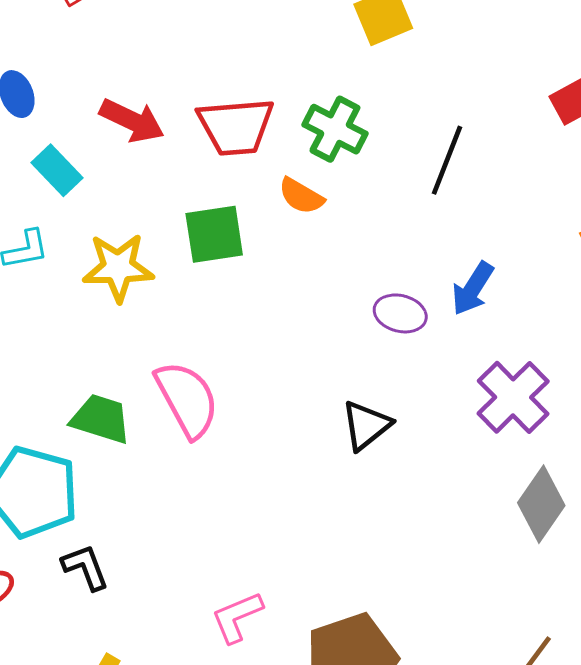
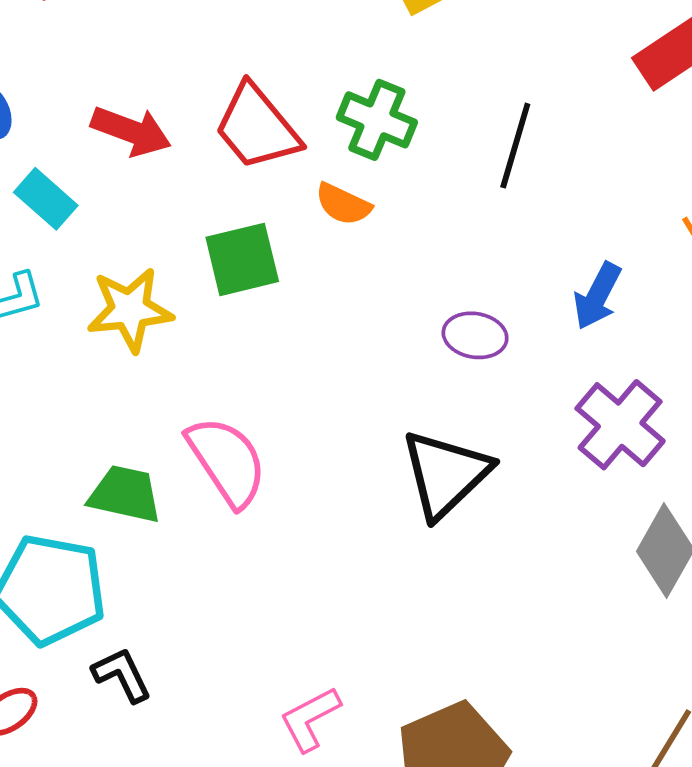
red trapezoid: (236, 127) -> (257, 127), turned 60
blue arrow: (473, 289) -> (597, 296), moved
black triangle: (366, 425) -> (446, 474), size x1.5

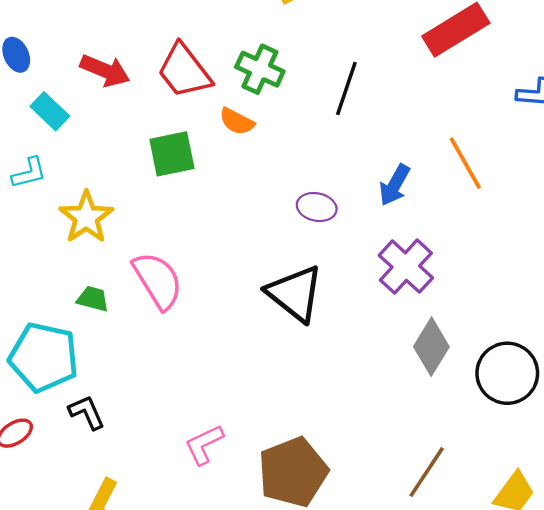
yellow star: (130, 310) -> (86, 217), moved, turned -30
black triangle: (446, 474) -> (295, 294), turned -40
green trapezoid: (125, 494) -> (93, 299), size x0.7

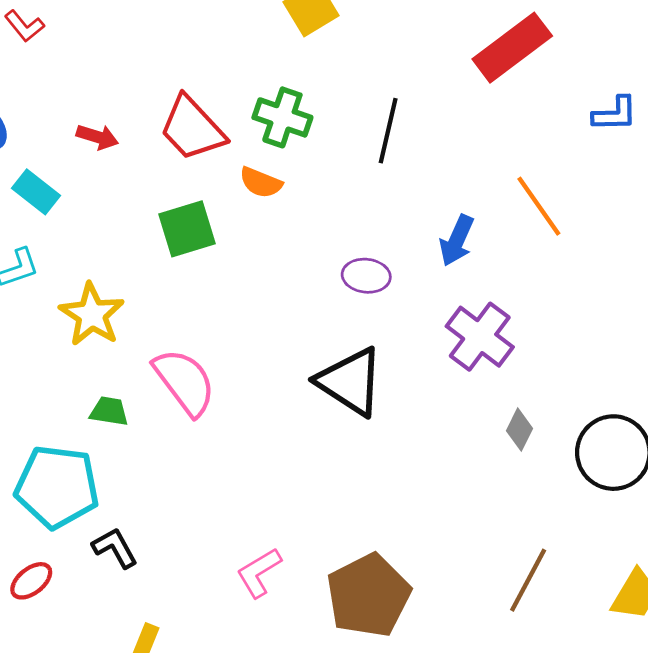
red arrow: (105, 71) -> (97, 137), size x0.7
gray diamond: (431, 347) -> (520, 430), size x0.6

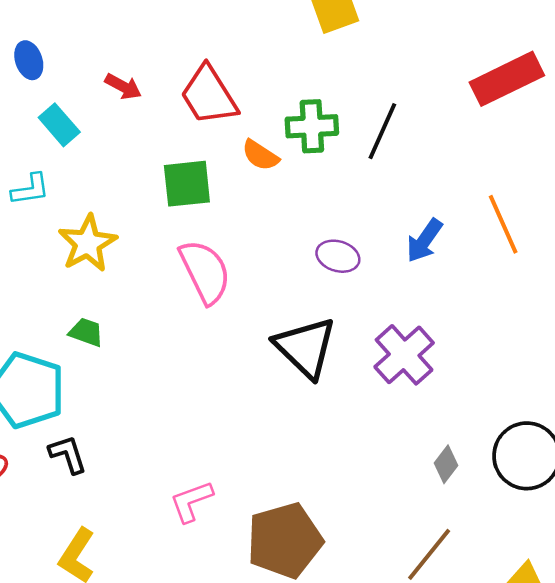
green cross: (282, 117) -> (312, 126), moved, turned -33
purple cross: (480, 337) -> (404, 355), moved
pink semicircle: (185, 382) -> (205, 272), moved
gray diamond: (520, 430) -> (446, 464), moved

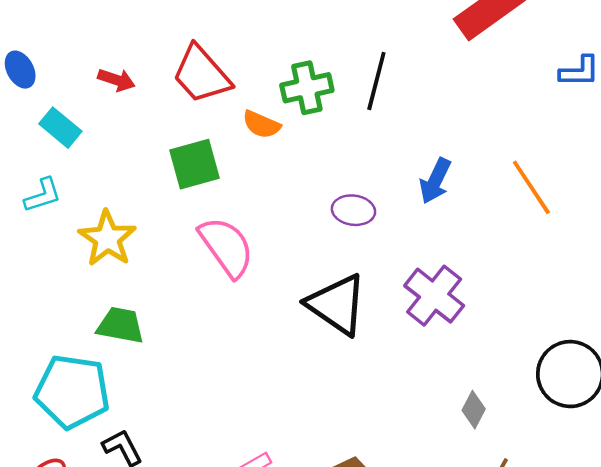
orange line: (503, 224) -> (531, 187), moved
green trapezoid: (86, 332) -> (121, 325), size x1.4
gray diamond: (446, 464) -> (474, 410), moved

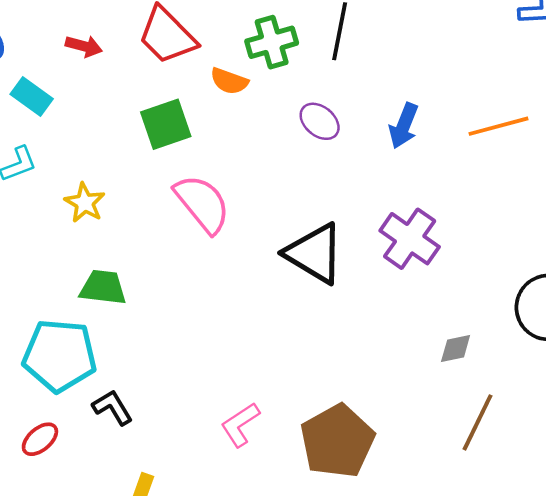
orange line: (531, 187) -> (499, 126), turned -68
purple ellipse: (353, 210) -> (320, 121), moved, turned 36
yellow star: (107, 238) -> (85, 203), size x0.7
gray diamond: (474, 410) -> (456, 348), turned 54

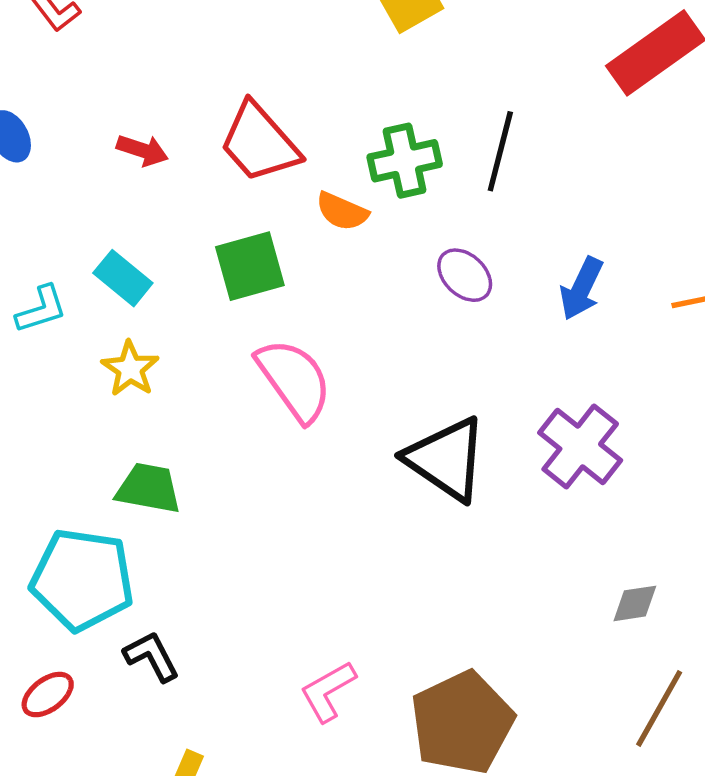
cyan rectangle: (32, 97) -> (123, 278), moved

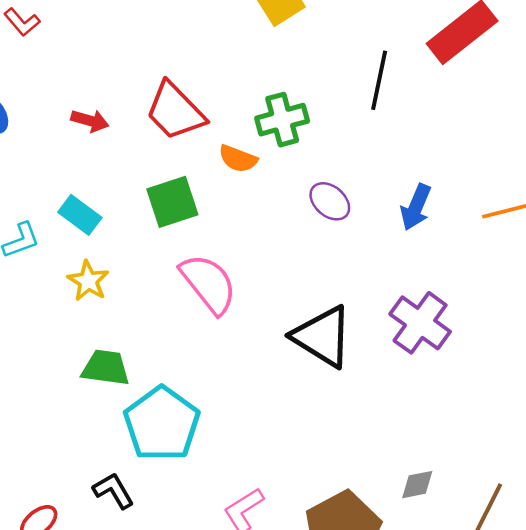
black line: (500, 151) -> (379, 80), moved
cyan pentagon: (82, 579) -> (162, 424), moved, turned 30
gray diamond: (635, 603) -> (417, 485), moved

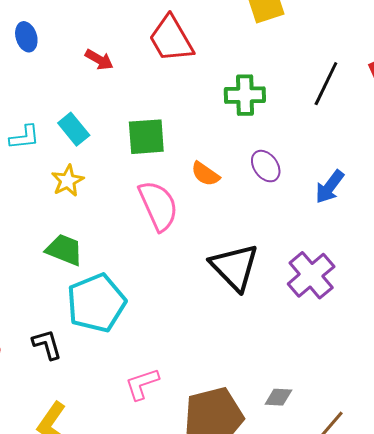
red trapezoid: (175, 111) -> (171, 39), moved
orange semicircle: (238, 159) -> (205, 174), moved

